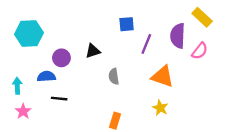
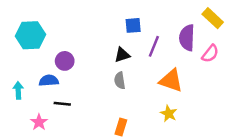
black triangle: (93, 51) -> (122, 55), moved
pink star: (23, 111) -> (39, 122), moved

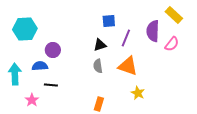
orange triangle: (171, 81) -> (128, 66), moved
cyan arrow: (18, 90) -> (15, 74), size x1.5

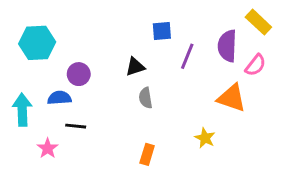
black triangle: (100, 45) -> (135, 67), moved
orange triangle: (128, 66) -> (232, 98), moved

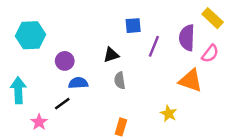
blue semicircle: (59, 98) -> (78, 83), moved
black line: (76, 126) -> (62, 104), turned -42

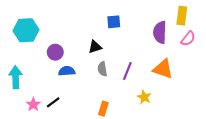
yellow rectangle: (213, 18) -> (182, 16), turned 54
purple line: (154, 46) -> (127, 71), moved
pink semicircle: (210, 54) -> (188, 39), moved
black line: (62, 104) -> (53, 102), moved

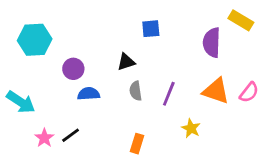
yellow rectangle: (182, 16) -> (241, 20), turned -66
pink semicircle: (188, 39) -> (249, 92), moved
cyan arrow: (16, 77) -> (21, 102), turned 125

